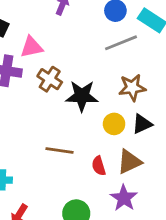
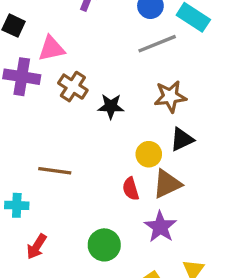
black star: (82, 96) -> (111, 106), size x0.7
yellow circle: (114, 124) -> (149, 154), moved
brown line: (59, 150) -> (55, 171), moved

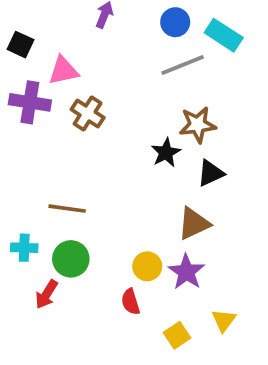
black star: (111, 106) -> (166, 153), moved, turned -30
yellow circle: (149, 154) -> (147, 266), moved
red semicircle: (131, 189) -> (130, 302), moved
green circle: (104, 245) -> (71, 259), moved

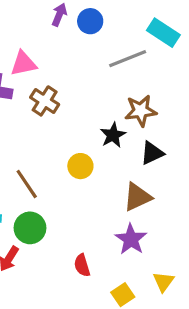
blue circle: (175, 22) -> (90, 21), moved
brown line: (67, 209) -> (27, 184), turned 48
yellow circle: (147, 266) -> (80, 166), moved

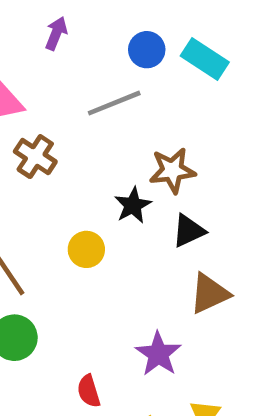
blue circle: (90, 21) -> (147, 50), moved
gray line: (128, 59) -> (114, 103), moved
brown triangle: (137, 197) -> (209, 294), moved

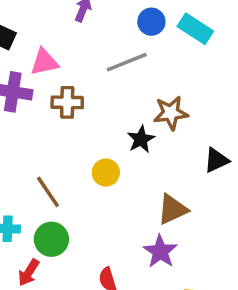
brown cross: (35, 157) -> (67, 102), turned -32
black triangle: (189, 231) -> (216, 160), moved
brown triangle: (209, 294) -> (172, 209), moved

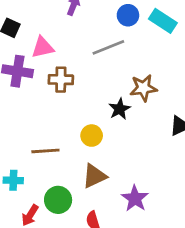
brown line: (48, 192) -> (45, 151), turned -60
brown triangle: (172, 209) -> (94, 176), moved
green circle: (51, 239) -> (58, 200), moved

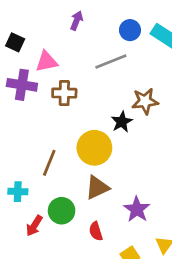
yellow circle: (92, 136) -> (94, 148), size x1.6
brown line: (45, 151) -> (49, 163), turned -64

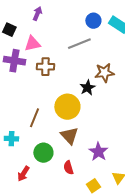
purple arrow: (77, 21) -> (37, 14), moved
brown triangle: (97, 187) -> (69, 136), turned -48
red arrow: (34, 226) -> (23, 174), moved

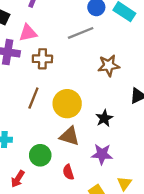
black star: (87, 88) -> (104, 118), moved
brown line: (34, 118) -> (33, 98), moved
brown triangle: (69, 136) -> (69, 136), turned -30
purple star: (98, 152) -> (102, 154), turned -30

